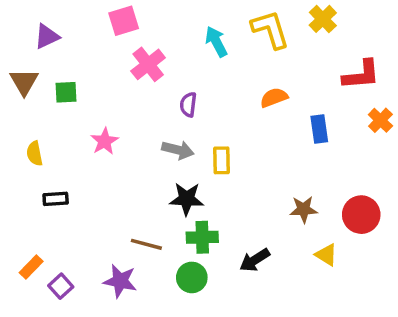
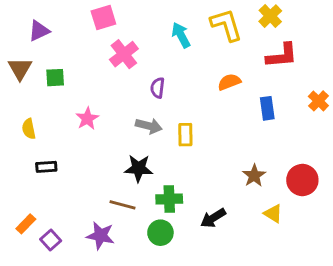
red L-shape: (361, 75) -> (282, 56), moved
black star: (187, 199) -> (139, 168), moved
brown star: (304, 209) -> (254, 176), turned -30

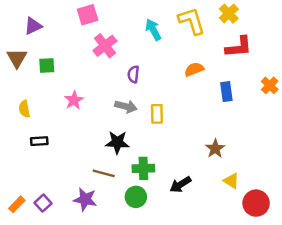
red circle: (302, 180) -> (256, 203), moved
orange rectangle: (26, 224) -> (17, 204), moved

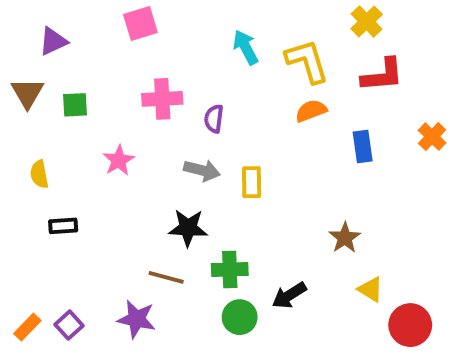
yellow L-shape: (192, 21) -> (307, 61), moved
pink cross: (105, 46) -> (162, 99), moved, turned 35
green circle: (136, 197) -> (240, 317), moved

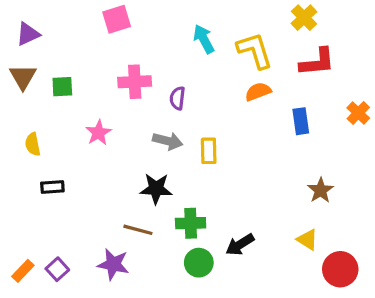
purple triangle: (53, 41) -> (28, 34), moved
brown star: (345, 238) -> (320, 190), moved

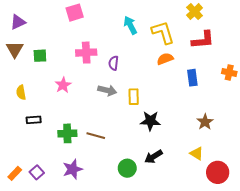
orange cross: (358, 113) -> (229, 72), turned -32
black star: (156, 189) -> (150, 121), moved
green cross: (191, 223) -> (67, 133), moved
brown line: (138, 230) -> (96, 136), moved
purple star: (113, 264) -> (73, 169), turned -30

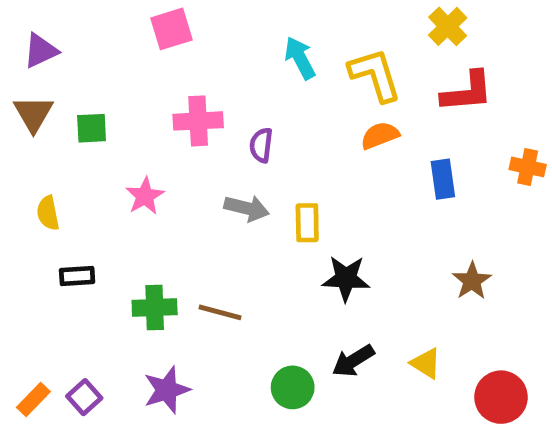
yellow triangle: (197, 153) -> (426, 363), moved

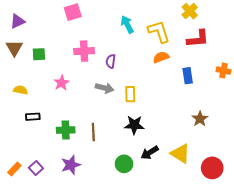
yellow semicircle: (48, 213) -> (20, 90), turned 112
black star: (346, 278) -> (134, 125), moved
brown line: (220, 312) -> (93, 132), turned 72
yellow triangle: (426, 363) -> (180, 154), size x1.5

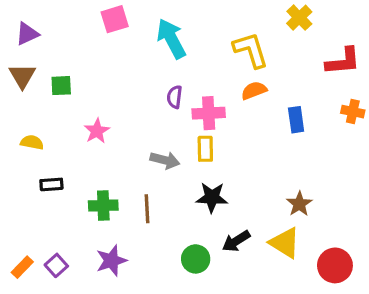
cyan arrow: (127, 24) -> (171, 39), moved, size x1.4
red L-shape: (198, 39) -> (343, 61), moved
pink cross: (84, 51) -> (209, 113), moved
gray arrow: (105, 88) -> (165, 160), moved
brown star: (200, 119) -> (299, 204), moved

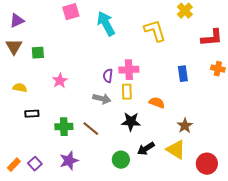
orange semicircle: (254, 90) -> (157, 103), moved, turned 42
purple semicircle: (175, 97) -> (108, 76), moved
brown line: (147, 209) -> (91, 129), turned -48

